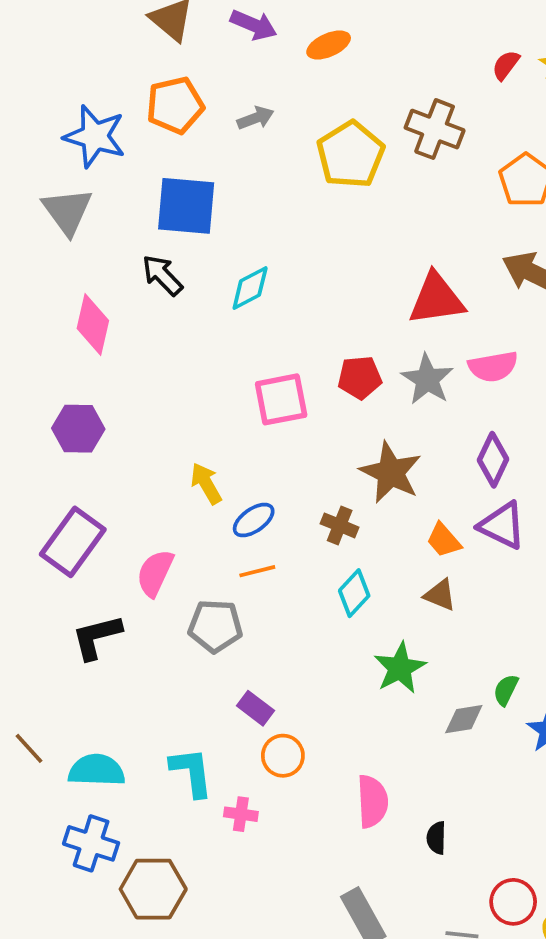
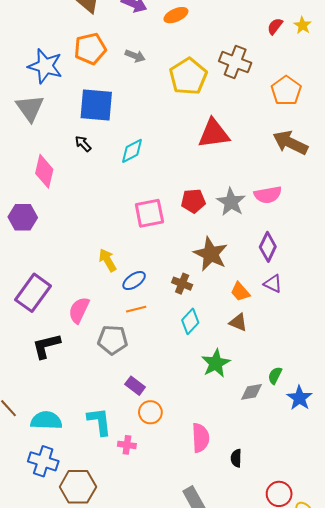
gray arrow: (255, 118) -> (135, 56), turned 42
black arrow: (162, 275) -> (83, 144), size x0.7
red triangle: (436, 299) -> (214, 134), moved
purple hexagon: (78, 429) -> (23, 217), moved
purple triangle: (502, 525) -> (273, 284), size x0.7

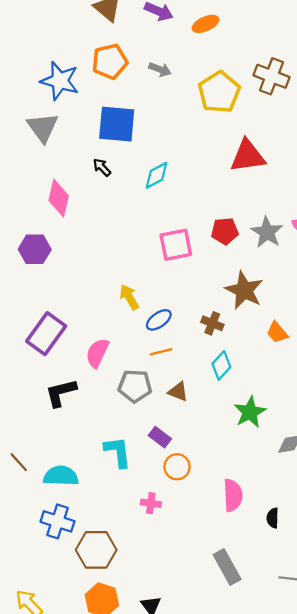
brown triangle: (238, 322) -> (178, 392), moved
cyan L-shape: (99, 421) -> (118, 452), moved

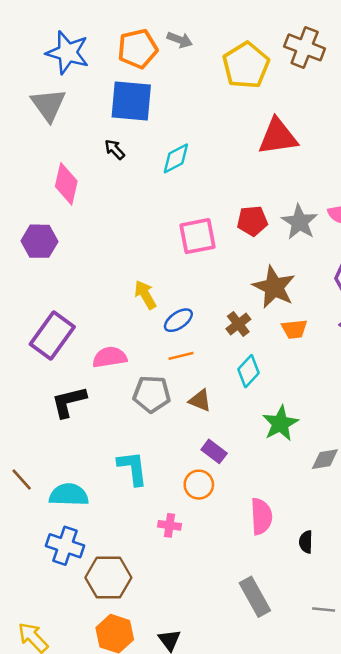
orange pentagon: (110, 61) -> (138, 49), moved
brown cross: (212, 323) -> (238, 324), turned 30
orange trapezoid: (277, 332) -> (294, 329), moved, turned -55
pink semicircle: (97, 353) -> (110, 357), turned 56
purple rectangle: (160, 437) -> (214, 451), moved

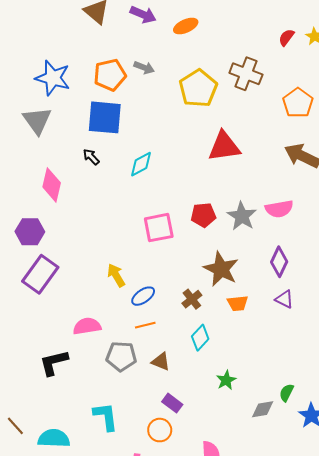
purple rectangle: (52, 335) -> (40, 274), moved
green star: (280, 423) -> (226, 380), size x0.7

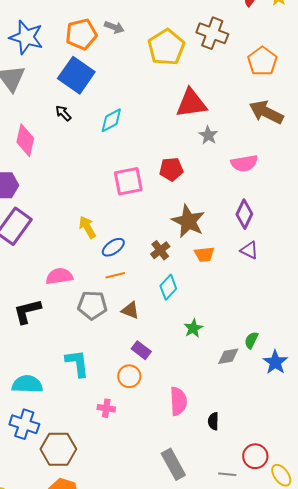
blue square: (105, 117) -> (76, 75), turned 30
gray star: (242, 216) -> (208, 135), moved, size x0.7

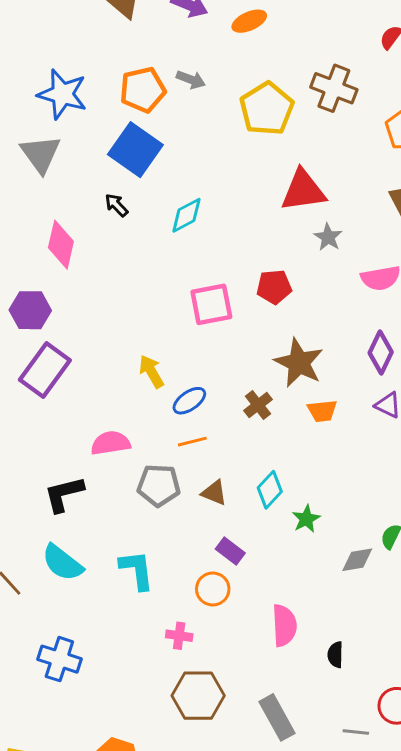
cyan diamond: (168, 287) -> (270, 490), moved
cyan semicircle: (27, 384) -> (62, 563), moved, turned -144
brown hexagon: (58, 449) -> (198, 696), moved

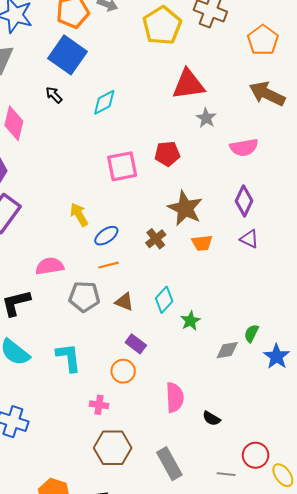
black semicircle: (335, 655) -> (211, 418), turned -60

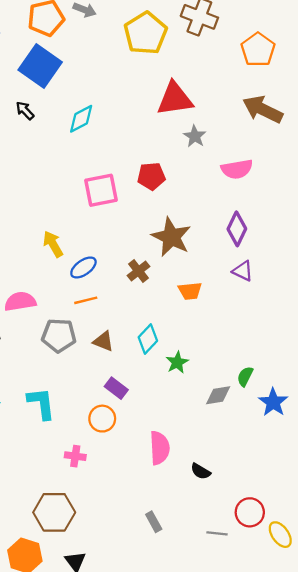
orange trapezoid: (202, 243) -> (190, 291), moved
brown hexagon: (113, 448) -> (54, 512), moved
gray rectangle: (169, 464) -> (154, 522), size x0.6

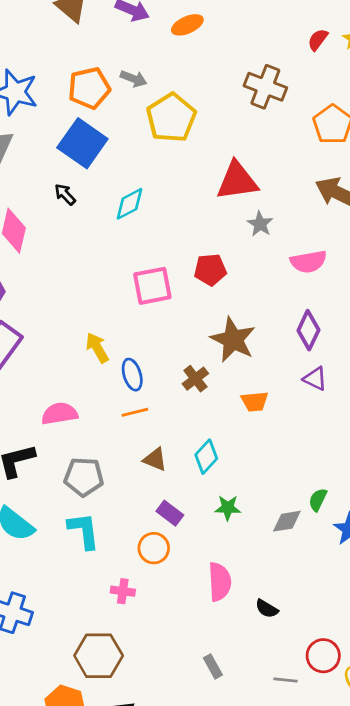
yellow pentagon: (146, 33) -> (171, 118), moved
blue ellipse: (83, 268) -> (132, 375), turned -72
gray pentagon: (59, 335) -> (84, 477), moved
green star: (177, 362) -> (228, 508), moved, turned 30

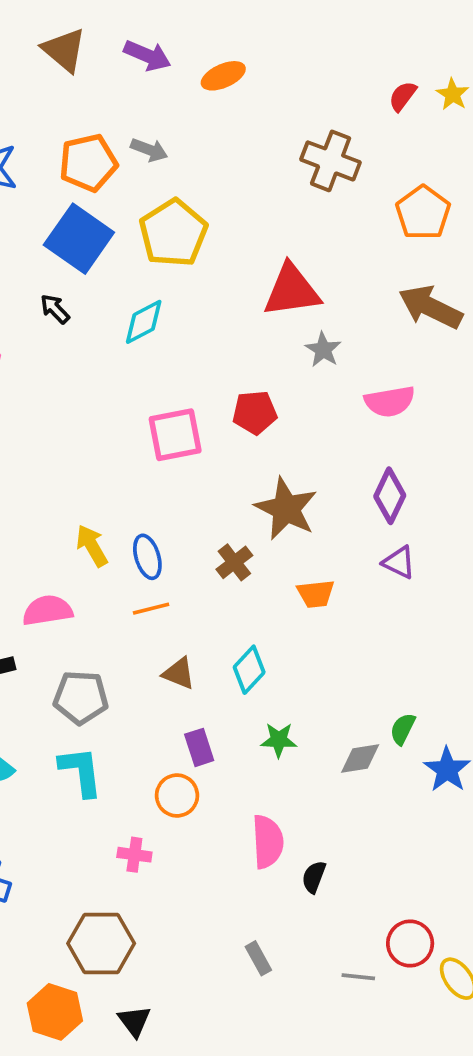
yellow pentagon: (171, 118) -> (173, 233), moved
yellow arrow: (97, 348) -> (92, 546), moved
purple rectangle: (170, 513) -> (199, 747), turned 35
black semicircle: (267, 609) -> (314, 877), moved, turned 80

